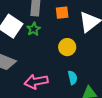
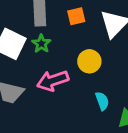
pink arrow: (36, 82) -> (53, 81), moved

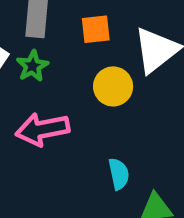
yellow circle: (89, 61) -> (113, 86), moved

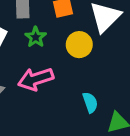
green star: (32, 66) -> (36, 37), moved

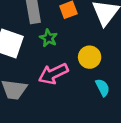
yellow circle: (79, 45) -> (90, 57), moved

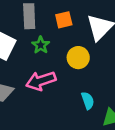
yellow circle: (90, 57) -> (78, 58), moved

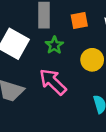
pink arrow: (41, 81) -> (53, 82), turned 60

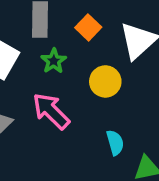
orange square: (79, 20) -> (88, 27), turned -36

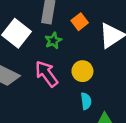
yellow circle: (105, 81) -> (82, 71), moved

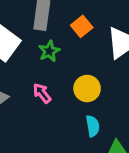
pink arrow: (47, 74) -> (42, 93), size x0.6

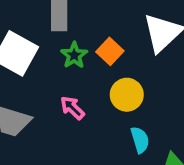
orange square: (82, 26) -> (110, 51), moved

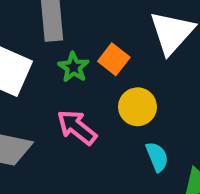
pink arrow: (72, 108) -> (77, 127), size x1.4

